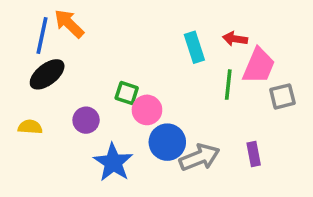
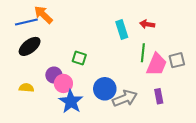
blue line: (42, 35) -> (26, 22), turned 65
pink trapezoid: (259, 66) -> (157, 64), moved
pink circle: (147, 110) -> (63, 83), moved
yellow semicircle: (30, 127) -> (26, 88), moved

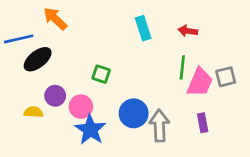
blue line: (26, 22) -> (19, 39), moved
cyan rectangle: (122, 29) -> (143, 28), moved
purple circle: (54, 75) -> (55, 96), moved
gray arrow: (125, 98) -> (159, 126), turned -70

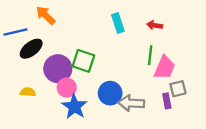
green square: (101, 74) -> (83, 61), size x1.5
gray square: (226, 77) -> (178, 89), moved
purple circle: (55, 96) -> (58, 69), moved, size x1.6
gray arrow: (159, 126) -> (131, 103), turned -85

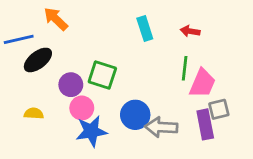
purple circle: (58, 69) -> (71, 85), size x0.7
purple rectangle: (167, 101) -> (205, 124), size x1.5
blue star: (75, 106) -> (91, 131), turned 30

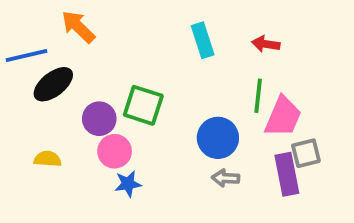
blue circle: (135, 115) -> (218, 138), moved
gray arrow: (161, 127) -> (226, 178), size x0.6
blue star: (91, 131) -> (128, 184), size x0.6

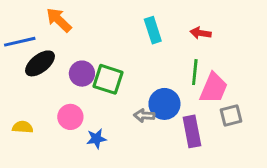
purple circle: (99, 119) -> (82, 74), moved
pink circle: (115, 151) -> (70, 117), moved
yellow semicircle: (48, 159) -> (23, 127), moved
purple rectangle: (287, 174) -> (192, 131), moved
gray arrow: (226, 178) -> (144, 115), moved

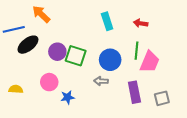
blue circle: (164, 104) -> (110, 60), moved
gray square: (231, 115) -> (162, 98), moved

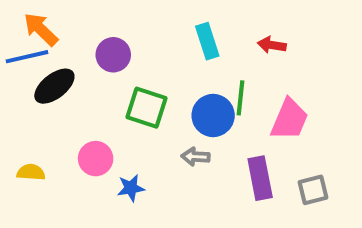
orange arrow: (41, 14) -> (41, 29), moved
green line: (136, 51) -> (240, 98), moved
purple circle: (57, 52) -> (113, 55), moved

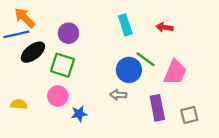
green line: (240, 98) -> (145, 59), turned -60
green square: (146, 108) -> (63, 65), moved

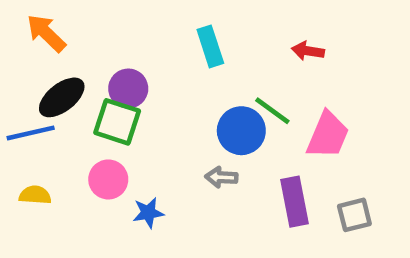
cyan rectangle: (125, 25) -> (210, 46), moved
purple circle: (68, 33) -> (128, 89), moved
blue line: (16, 34) -> (31, 133), moved

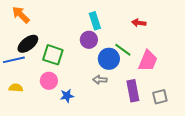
purple circle: (128, 89) -> (89, 40), moved

